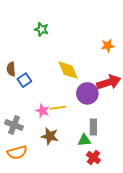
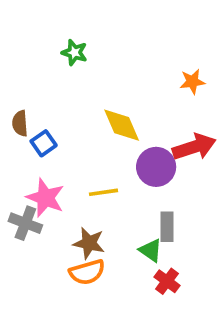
pink star: (43, 111) -> (45, 198), moved, size x1.5
green triangle: (84, 140) -> (151, 250), turned 40
orange semicircle: (17, 152) -> (87, 272), moved

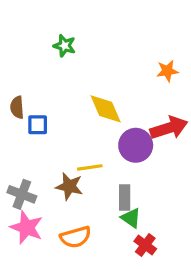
blue square: (44, 143) -> (38, 125), turned 35
pink star: (45, 198) -> (27, 228), moved
gray rectangle: (167, 227) -> (125, 197), moved
brown star: (89, 243) -> (69, 186), moved

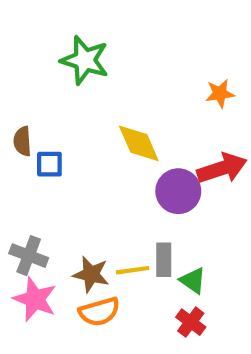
green star: (65, 46) -> (85, 60), size x1.6
yellow line: (90, 167) -> (133, 270), moved
brown star: (69, 186) -> (91, 274), moved
green triangle: (131, 218) -> (193, 281), moved

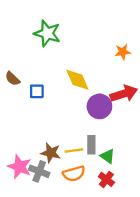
brown semicircle: (22, 141) -> (12, 79), turned -42
blue square: (49, 164) -> (37, 91), moved
gray cross: (29, 256) -> (39, 171), moved
orange semicircle: (99, 312) -> (74, 174), moved

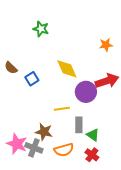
green star: (47, 33) -> (41, 29), size x0.7
blue square: (37, 91) -> (32, 79), turned -32
yellow line: (74, 150) -> (62, 109), moved

